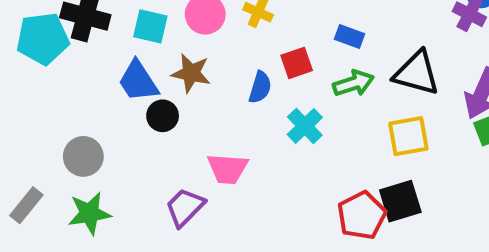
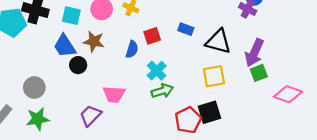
blue rectangle: (349, 37) -> (186, 29), moved
green arrow: (354, 83) -> (162, 91), moved

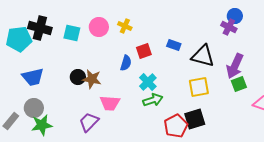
brown star: (94, 41) -> (92, 79), moved
blue trapezoid: (65, 46) -> (33, 77), moved, turned -70
gray circle: (34, 88) -> (34, 108), moved

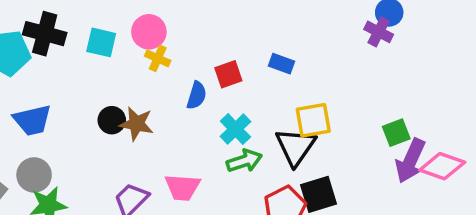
yellow cross: (125, 26) -> (158, 58), moved
black triangle: (203, 56) -> (296, 147), moved, turned 50
purple arrow: (235, 66) -> (410, 161), moved
yellow square: (199, 87) -> (313, 120), moved
pink trapezoid: (110, 103) -> (182, 187), moved

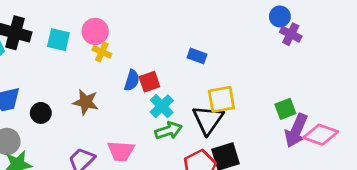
purple cross: (379, 32) -> (291, 34), moved
red square: (228, 74) -> (149, 82), moved
black circle: (112, 120) -> (41, 113), moved

